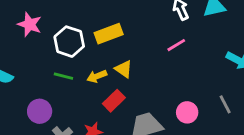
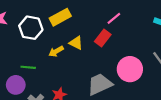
green line: (63, 76) -> (28, 67), moved
red rectangle: (114, 101) -> (103, 38), moved
pink circle: (187, 112) -> (130, 69), size x1.5

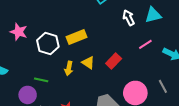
pink line: (114, 18) -> (145, 44), moved
yellow arrow: (56, 51) -> (69, 68), turned -56

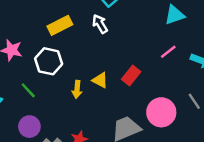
white arrow: (129, 18) -> (100, 24), moved
yellow rectangle: (76, 37) -> (60, 25), moved
green line: (41, 80) -> (28, 90), moved, turned 40

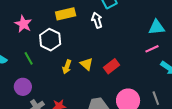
pink line: (168, 52) -> (152, 49), moved

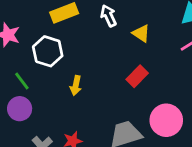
yellow triangle: (87, 64) -> (141, 33), moved
purple circle: (23, 87) -> (20, 109), moved

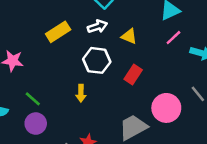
white arrow: (108, 16) -> (97, 26), turned 108
white hexagon: (48, 51) -> (97, 60), moved

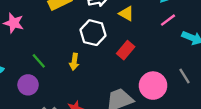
green line: (33, 99) -> (39, 61), moved

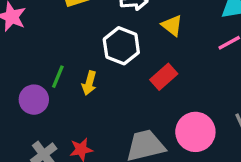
green line: (39, 61) -> (58, 77), moved, turned 56
purple circle: (28, 85) -> (34, 100), moved

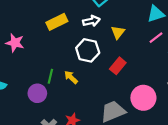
yellow triangle: (172, 25) -> (118, 32), turned 40
yellow arrow: (89, 83) -> (71, 77), turned 128

